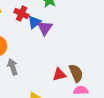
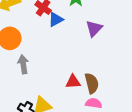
purple triangle: (45, 28) -> (94, 28), moved

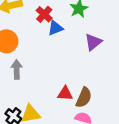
brown semicircle: (92, 83) -> (84, 97), turned 30

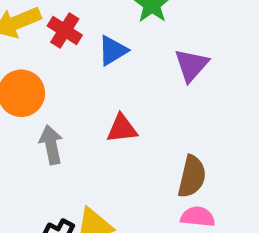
red cross: (44, 14) -> (65, 30), moved
red triangle: (65, 94) -> (122, 129), moved

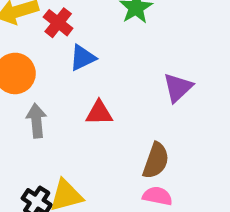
blue triangle: (113, 51) -> (83, 58), moved
purple triangle: (191, 65) -> (178, 88), moved

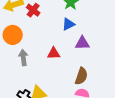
blue triangle: (83, 58) -> (68, 24), moved
purple triangle: (178, 88) -> (82, 43), moved, turned 42

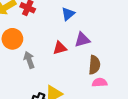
purple triangle: (82, 43) -> (82, 40), moved

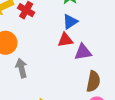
red triangle: (60, 48) -> (65, 40), moved

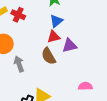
brown semicircle: (93, 81) -> (49, 56), moved, turned 144

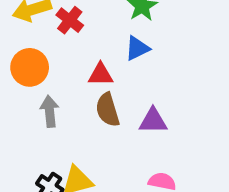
red triangle: (54, 37) -> (101, 75), moved
purple triangle: (70, 46) -> (153, 121), moved

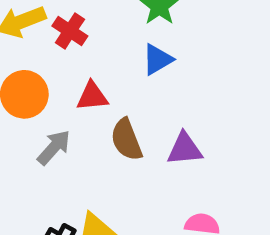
red triangle: (101, 75) -> (92, 96), moved
gray arrow: (50, 111) -> (54, 147), turned 52

